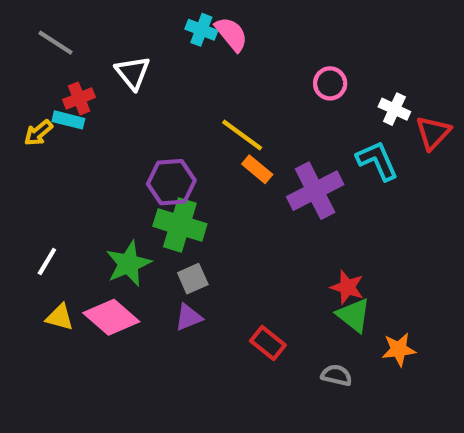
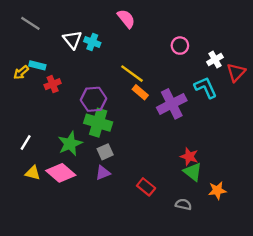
cyan cross: (201, 30) -> (92, 42), moved
red cross: (79, 98) -> (53, 84), moved
white cross: (394, 109) -> (215, 60), turned 35

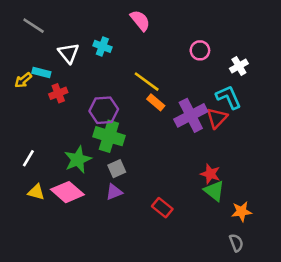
white triangle: (72, 40) -> (69, 53), moved
red triangle: (236, 72) -> (217, 118), moved
gray semicircle: (183, 204) -> (236, 243), moved, turned 56

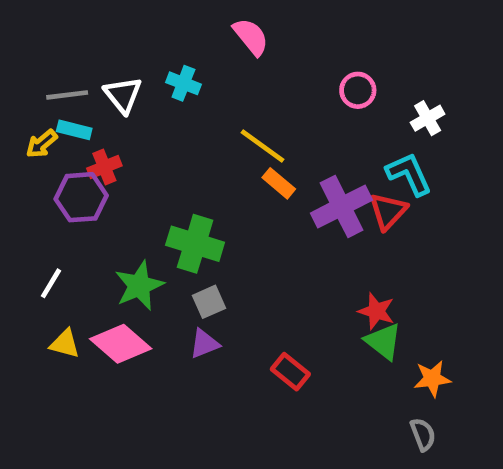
gray line: (34, 26) -> (67, 95), moved, turned -40
purple hexagon: (104, 110) -> (81, 197), moved

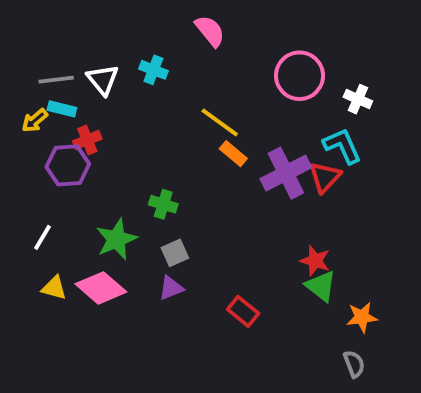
pink circle: (358, 90) -> (300, 76), size x1.6
white cross: (428, 118) -> (358, 99), turned -36
green cross: (195, 244) -> (163, 204), size x0.6

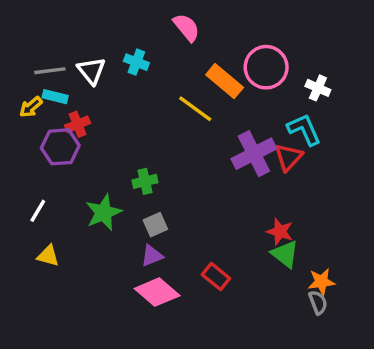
orange rectangle: (233, 154) -> (225, 81), moved, size x1.5
green cross: (163, 204) -> (145, 181), turned -30
pink diamond: (101, 288) -> (157, 292), moved
gray semicircle: (354, 364) -> (318, 302), moved

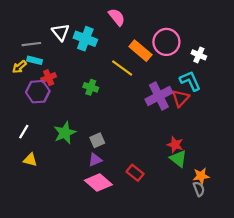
cyan cross: (136, 62) -> (85, 39), size x1.5
white triangle: (91, 71) -> (60, 32), moved
green cross: (145, 181) -> (91, 87), moved, turned 32

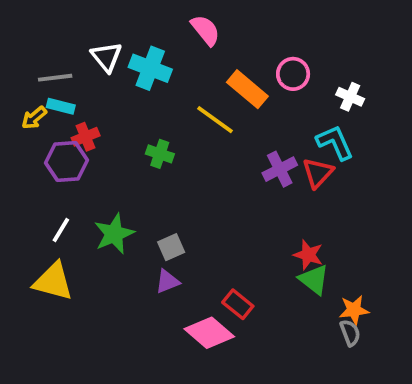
pink circle: (166, 42) -> (293, 74), size x0.7
purple cross: (159, 96) -> (280, 169), size x0.7
white line: (24, 132) -> (61, 230), moved
yellow triangle: (30, 160) -> (53, 281), size x1.6
pink diamond: (98, 182) -> (209, 333), moved

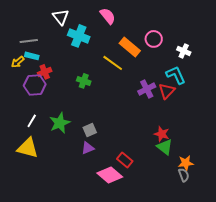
white triangle: (106, 57) -> (61, 17), moved

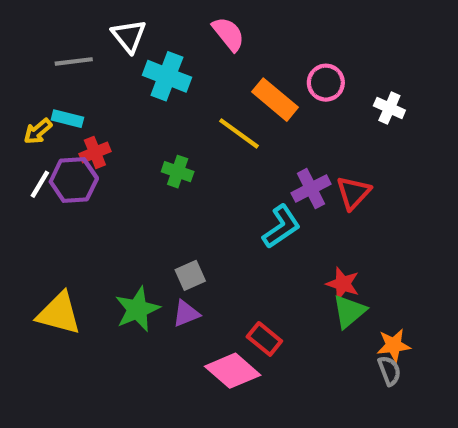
gray line: (29, 41) -> (74, 61), moved
cyan L-shape: (176, 75) -> (281, 227), moved, turned 80
white line: (32, 121) -> (40, 184), moved
green star: (60, 123) -> (137, 309), moved
green triangle: (165, 147) -> (349, 311), turned 42

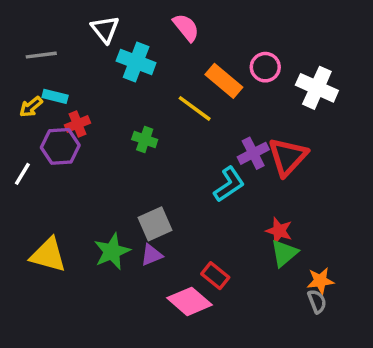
gray line: (74, 61) -> (41, 55), moved
white cross: (389, 108) -> (317, 88), size x1.6
white line: (40, 184) -> (22, 174), moved
red triangle: (353, 193) -> (288, 157), size x1.4
gray square: (190, 275) -> (155, 224), size x1.4

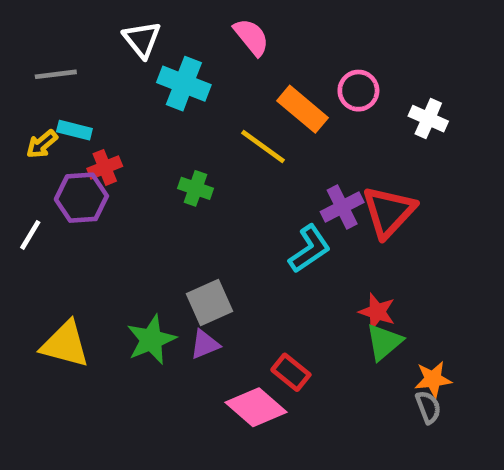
white cross: (317, 88) -> (428, 119), size x0.7

